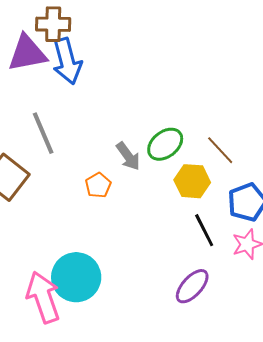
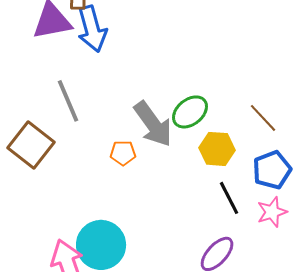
brown line: (220, 150) -> (263, 118), moved
gray arrow: (128, 156) -> (153, 124), size x1.6
orange pentagon: (98, 185) -> (123, 153), turned 30

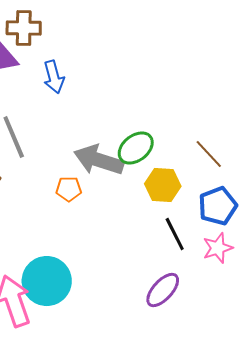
blue arrow: (92, 29) -> (54, 77), moved, size x0.7
gray arrow: (153, 124) -> (99, 160), turned 144

